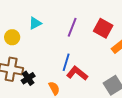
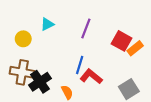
red square: (103, 28) -> (122, 41), moved
black cross: (28, 78) -> (40, 82), size x1.5

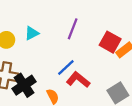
cyan triangle: (47, 24) -> (32, 33), moved
blue line: (80, 65) -> (66, 67), turned 30

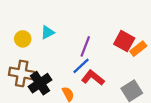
purple line: (73, 29) -> (85, 46), moved

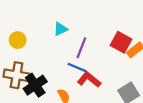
cyan triangle: (48, 32) -> (60, 29), moved
blue line: (81, 66) -> (77, 68), turned 66

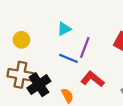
blue line: (77, 68) -> (68, 58), moved

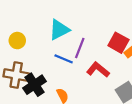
cyan triangle: (64, 29) -> (59, 30), size x1.5
red L-shape: (92, 79) -> (98, 70), moved

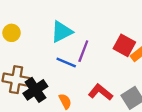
yellow circle: (17, 41) -> (11, 33), moved
red L-shape: (98, 70) -> (100, 92), moved

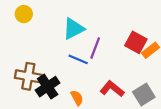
yellow circle: (11, 33) -> (24, 14), moved

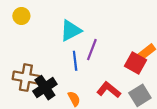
red square: (136, 42) -> (136, 63), moved
blue line: (78, 59) -> (75, 61), turned 60

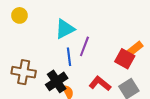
black cross: (45, 88) -> (57, 81), moved

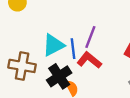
cyan triangle: (65, 29) -> (53, 45), moved
red L-shape: (100, 84) -> (89, 60), moved

